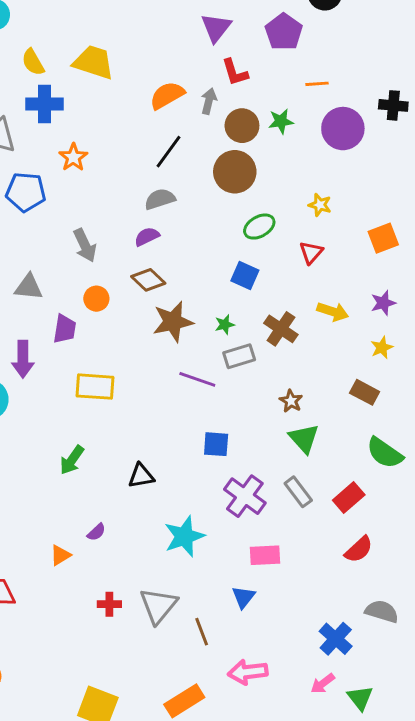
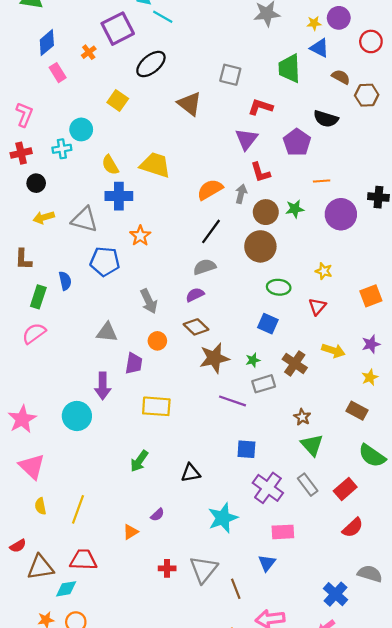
green ellipse: (259, 227) -> (279, 287), turned 35

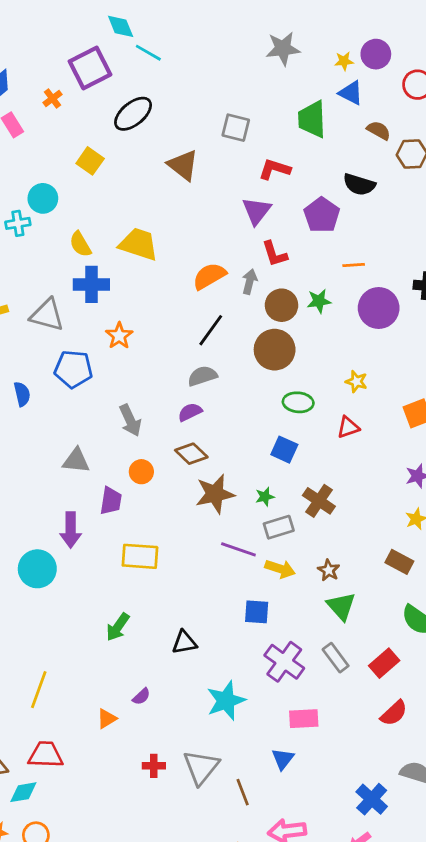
red triangle: (317, 307) -> (348, 427), turned 30
yellow arrow: (333, 351) -> (280, 569), moved

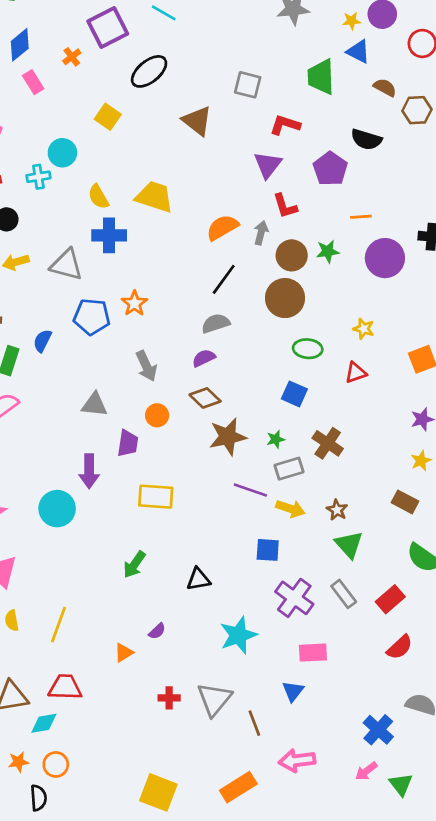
orange star: (119, 336) -> (134, 303), moved
blue semicircle: (22, 394) -> (42, 341), turned -140

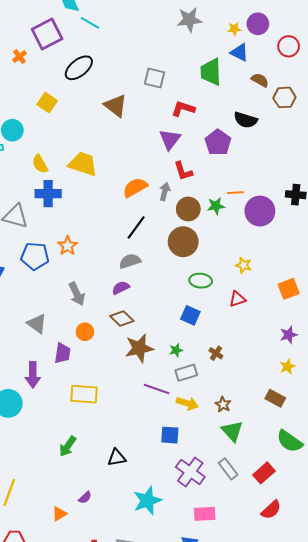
orange line: (361, 217) -> (235, 193), moved
gray triangle: (94, 405) -> (37, 324), turned 30
brown cross: (328, 443) -> (216, 353), size x0.6

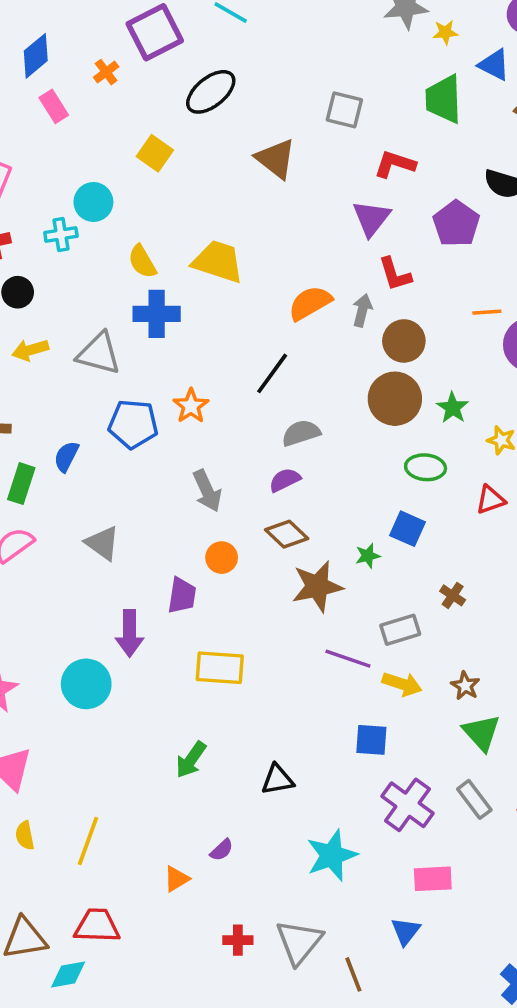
yellow star: (234, 29) -> (445, 32), moved
green star: (216, 206) -> (453, 408), moved, turned -30
black line: (136, 227) -> (272, 373), moved
gray triangle: (37, 324) -> (102, 543), moved
green star: (176, 350) -> (368, 556), moved

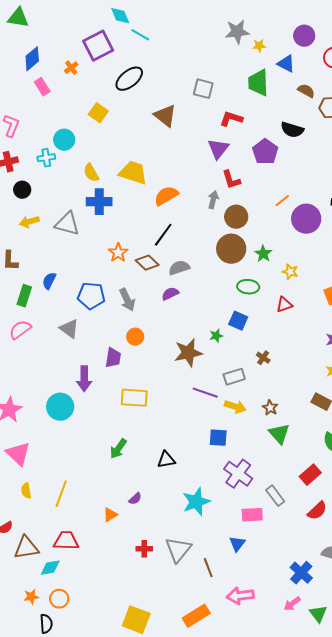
orange semicircle: (310, 303) -> (166, 196), moved
orange line: (487, 312) -> (282, 201), turned -35
blue pentagon: (133, 424) -> (91, 296), moved
brown diamond: (287, 534) -> (147, 263), moved
gray rectangle: (474, 799) -> (275, 496), moved

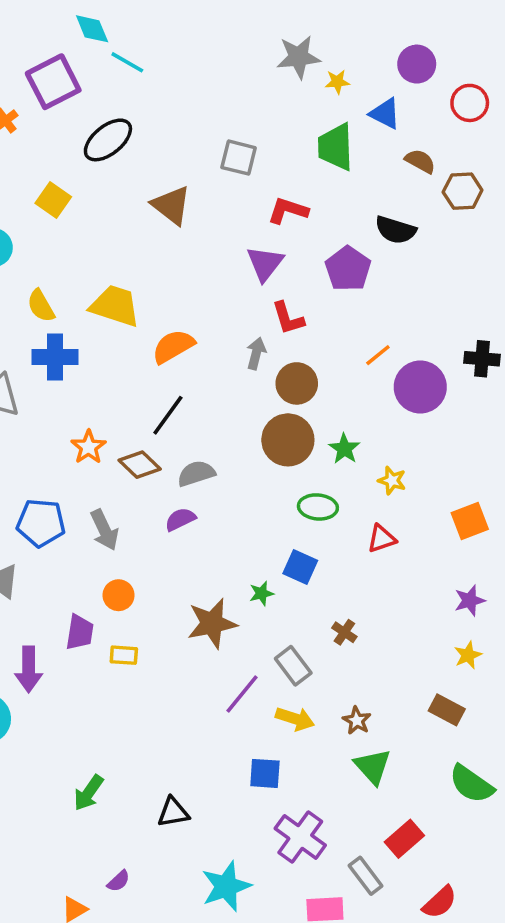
gray rectangle: (234, 377) -> (293, 666), turned 70
purple line: (205, 393) -> (242, 694), turned -70
yellow rectangle: (134, 398) -> (124, 655), moved, size x0.6
red rectangle: (310, 475) -> (404, 839), moved

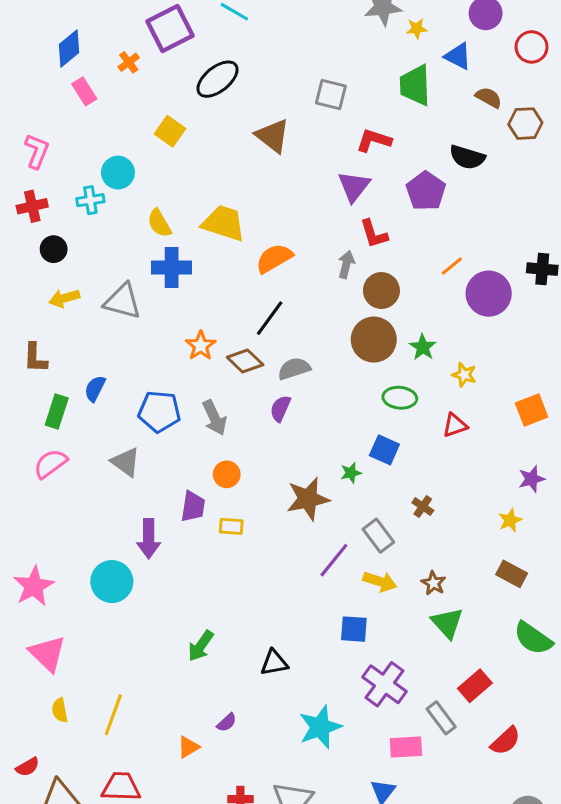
purple semicircle: (180, 519) -> (280, 408), turned -40
yellow star: (468, 655) -> (510, 520), moved

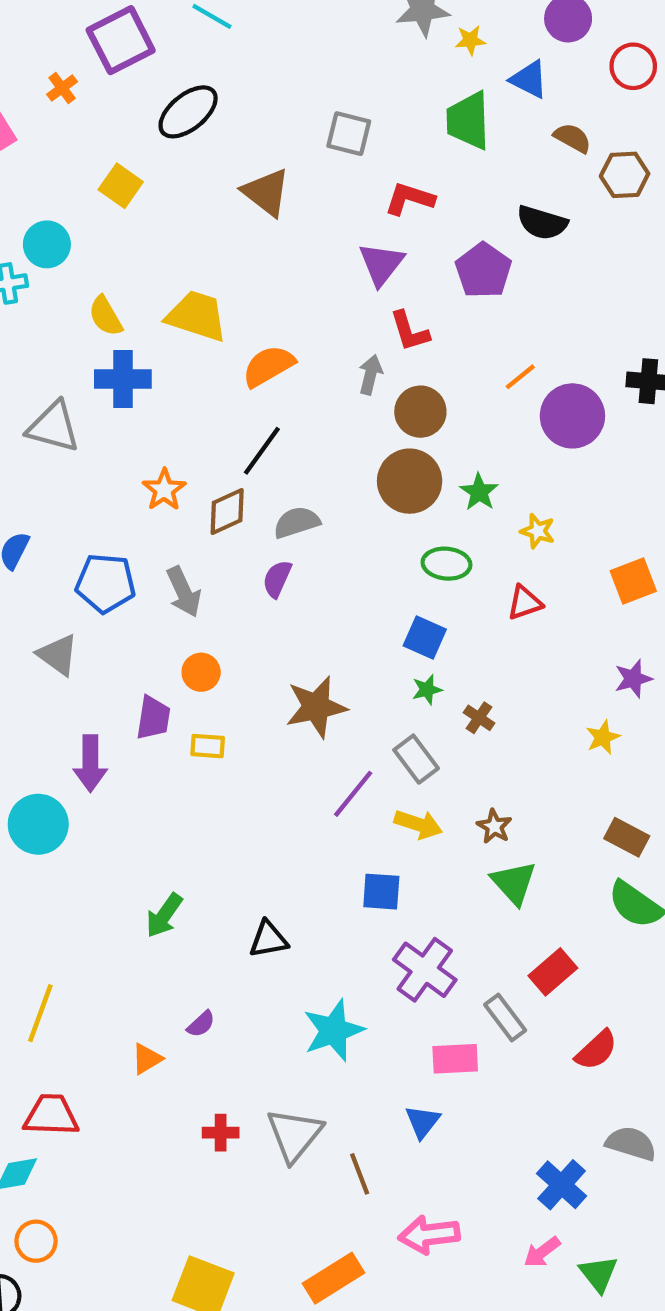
brown diamond: (245, 361) -> (227, 511), turned -68
green star: (351, 473) -> (427, 690), moved
brown rectangle: (512, 574) -> (627, 837), moved

